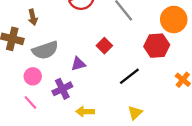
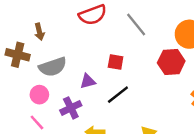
red square: (104, 46) -> (116, 62), turned -35
black line: (129, 76) -> (118, 95), moved

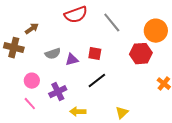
brown arrow: (39, 32) -> (32, 29), turned -112
gray semicircle: (53, 67) -> (53, 54), moved, size x0.7
purple triangle: (88, 81) -> (72, 60), moved

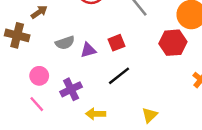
red square: (95, 54) -> (116, 43), turned -32

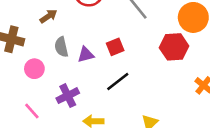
brown arrow: (39, 12) -> (49, 16), moved
gray semicircle: (65, 43) -> (61, 47), turned 96
pink circle: (39, 76) -> (34, 69), moved

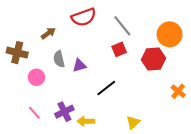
red square: (115, 47) -> (119, 49), moved
purple cross: (68, 96) -> (64, 112), moved

